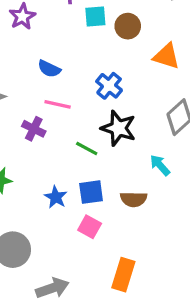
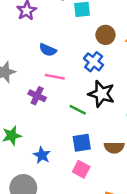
brown circle: (128, 26) -> (105, 35), moved
blue star: (56, 197) -> (42, 155), moved

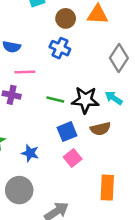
black star: (101, 94) -> (85, 100), moved
pink square: (81, 169) -> (73, 158), turned 36

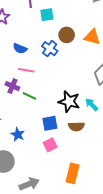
blue cross: (60, 48) -> (50, 49), moved
green line: (55, 100) -> (29, 96), moved

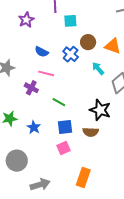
green line: (29, 96) -> (59, 102), moved
black star: (69, 102) -> (100, 110), moved
cyan arrow: (92, 104) -> (98, 68), moved
blue star: (18, 134) -> (34, 127), moved

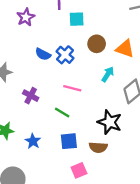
blue cross: (71, 54) -> (65, 55), moved
cyan arrow: (98, 68) -> (108, 74), turned 72
pink line: (46, 73) -> (72, 88), moved
pink square: (64, 148) -> (79, 170), moved

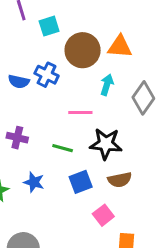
brown circle: (97, 44) -> (83, 50), size x1.5
pink line: (72, 88) -> (80, 112), moved
black star: (110, 122) -> (106, 144), moved
blue star: (33, 141) -> (34, 182), moved

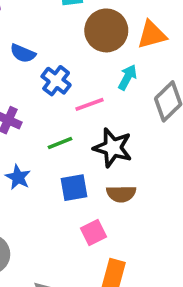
orange triangle: (120, 47) -> (152, 35), turned -30
blue cross: (47, 75) -> (56, 81), moved
pink line: (80, 112) -> (89, 104), turned -30
green line: (63, 148) -> (60, 143), turned -48

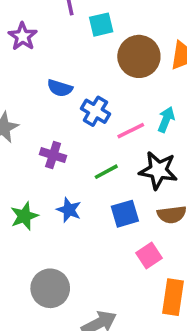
cyan arrow: (127, 77) -> (166, 120), moved

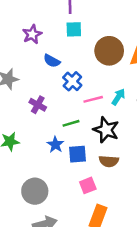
cyan square: (101, 25) -> (74, 29), moved
purple star: (23, 36) -> (32, 34), moved
blue star: (69, 210) -> (55, 145), moved
gray circle: (50, 288) -> (35, 191), moved

